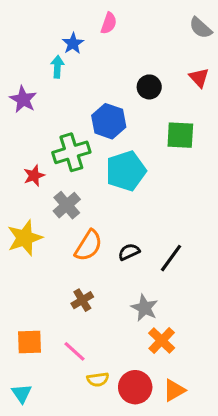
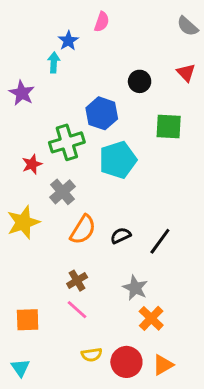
pink line: (75, 351) -> (77, 310), moved

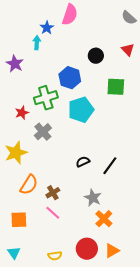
pink semicircle: (102, 22) -> (70, 15), size x1.5
orange semicircle: (83, 230) -> (29, 185), moved
yellow semicircle: (92, 355) -> (55, 256), moved

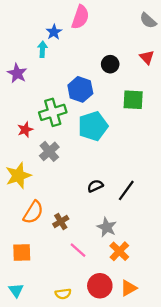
pink line: (53, 213) -> (78, 250), moved

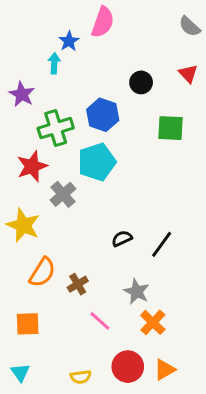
green cross: (53, 112) -> (56, 128), moved
cyan pentagon: (93, 126) -> (97, 162), moved
red star: (25, 130) -> (32, 166), size x1.5
yellow star: (18, 176) -> (23, 225), turned -30

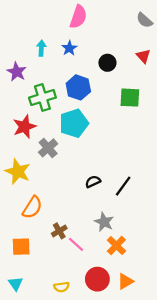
blue star: (69, 41) -> (69, 48), moved
brown cross: (78, 284) -> (59, 231), moved

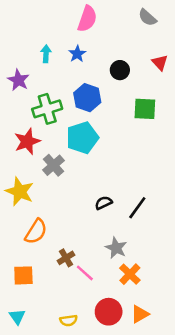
gray semicircle: (144, 20) -> (147, 17), moved

